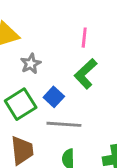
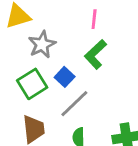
gray star: (31, 64) -> (42, 44), size x1.4
gray line: (64, 124) -> (74, 104), turned -48

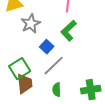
green square: (32, 84) -> (20, 69), moved

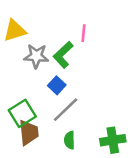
gray star: (31, 24) -> (36, 56), turned 30
green L-shape: (69, 31) -> (63, 55), moved

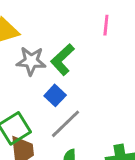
pink line: (83, 33) -> (106, 25), moved

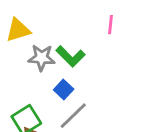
green L-shape: (63, 60) -> (71, 56), turned -92

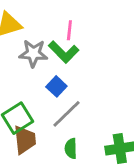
pink line: (111, 25) -> (69, 30), moved

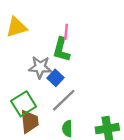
green L-shape: (64, 52) -> (61, 50), turned 60
gray star: (33, 53) -> (40, 67), moved

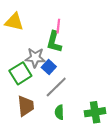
yellow triangle: (17, 27) -> (14, 22), turned 30
green square: (24, 104) -> (20, 73), moved

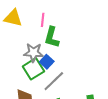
pink line: (58, 26) -> (43, 20), moved
green square: (20, 73) -> (33, 69), moved

